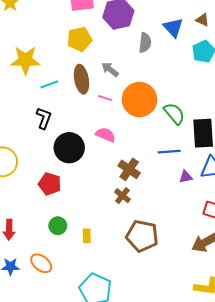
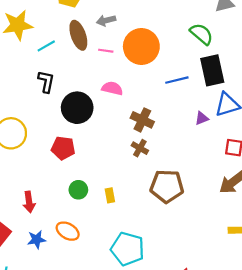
gray arrow: (110, 69) -> (106, 20), turned -42
green semicircle: (174, 114) -> (202, 34), moved
blue line: (169, 152) -> (177, 80), moved

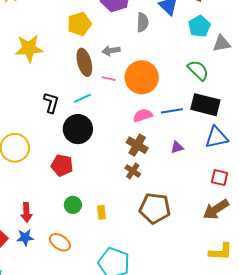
cyan line: (46, 46) -> (82, 98), moved
black rectangle: (212, 70) -> (205, 105), turned -68
pink semicircle: (112, 88) -> (143, 115), moved, turned -36
purple triangle: (202, 118) -> (177, 147), moved
blue star: (37, 240) -> (25, 237), moved

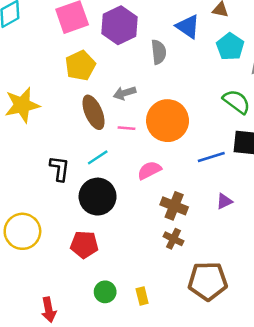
pink semicircle: (143, 115) -> (149, 170), moved

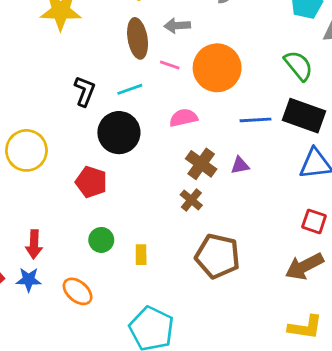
purple triangle: (224, 201) -> (240, 165), moved

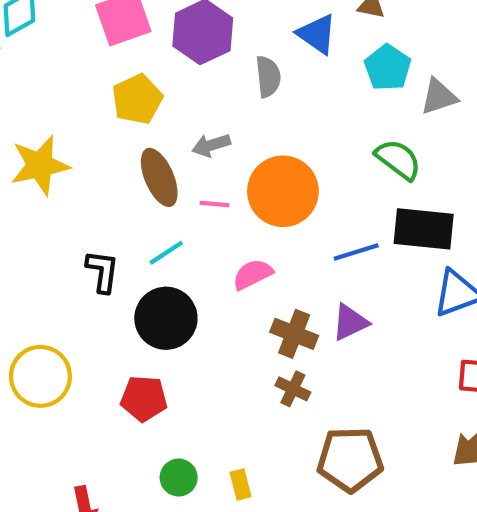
purple triangle: (240, 165) -> (350, 322), size x1.4

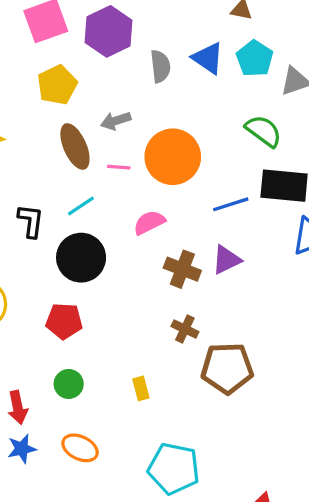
blue triangle: (317, 34) -> (208, 58), moved
brown cross: (293, 389) -> (185, 329), moved
green circle: (179, 478) -> (69, 384), moved

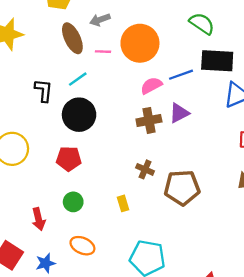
pink semicircle: (149, 222) -> (151, 86), moved
brown cross: (182, 269) -> (149, 120), turned -30
brown cross: (185, 329) -> (145, 169), moved
blue star: (22, 449) -> (46, 263), moved

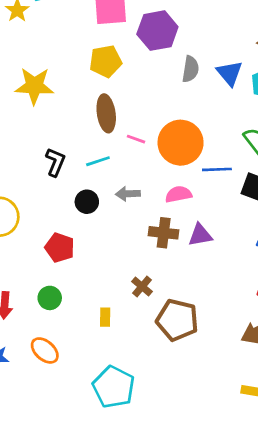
gray arrow: (100, 20) -> (128, 194), moved
blue line: (181, 75) -> (217, 169), moved
black circle: (79, 115) -> (87, 202), size x0.6

